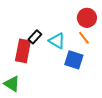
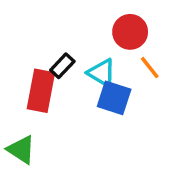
red circle: (87, 18) -> (130, 32), moved
blue square: (74, 60) -> (114, 98), moved

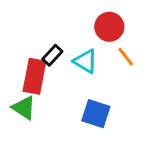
blue square: (114, 98) -> (96, 114), moved
green triangle: (21, 150) -> (24, 108), moved

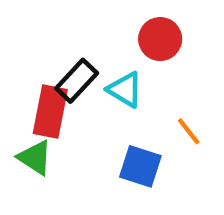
black rectangle: (52, 55) -> (77, 81), size x1.4
orange line: (126, 57) -> (189, 131), moved

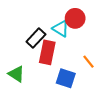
cyan triangle: (125, 90) -> (61, 29), moved
red rectangle: (50, 111) -> (47, 52), moved

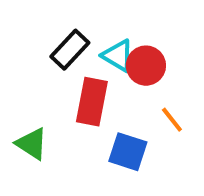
red circle: (75, 18) -> (146, 66), moved
black rectangle: (36, 38) -> (70, 50), moved

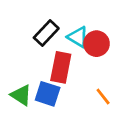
orange line: (172, 120) -> (103, 96), moved
blue square: (128, 152) -> (48, 94), moved

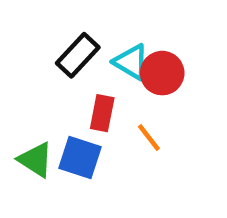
red rectangle: (61, 67) -> (102, 113), size x0.7
orange line: (103, 96) -> (149, 137), moved

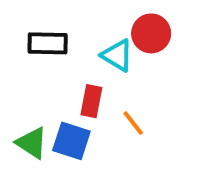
black rectangle: (78, 55) -> (48, 43), moved, turned 48
red circle: (162, 73) -> (151, 33), moved

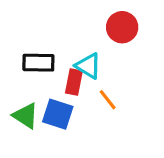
black rectangle: (48, 43) -> (38, 63), moved
cyan triangle: (117, 55) -> (88, 66), moved

